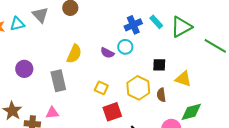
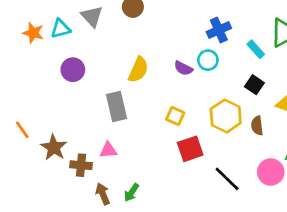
cyan rectangle: (156, 22) -> (256, 49), moved
black square: (159, 65) -> (254, 85), turned 32
purple circle: (24, 69) -> (73, 70), moved

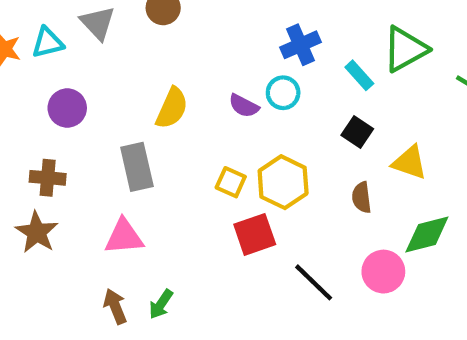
yellow hexagon: (226, 116) -> (283, 182), moved
pink triangle: (108, 150) -> (124, 237), size x1.4
brown cross: (81, 165) -> (48, 178), moved

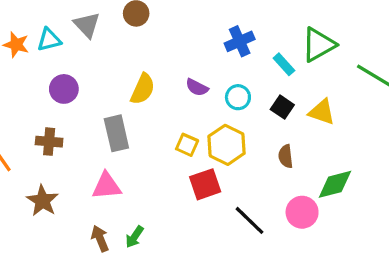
cyan circle: (283, 93) -> (238, 97), moved
yellow triangle: (410, 163) -> (322, 112), moved
brown star: (37, 232) -> (42, 201), moved

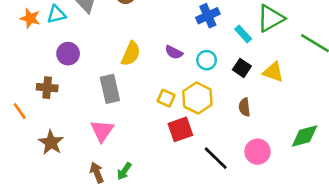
brown cross: (49, 142) -> (47, 88), moved
green diamond: (335, 184) -> (305, 136), moved
pink triangle: (107, 186) -> (102, 131), turned -50

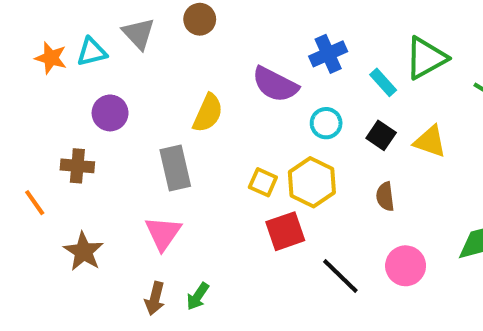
purple semicircle: (174, 52) -> (275, 84), moved, size x1.6
brown arrow: (97, 173) -> (155, 298), turned -144

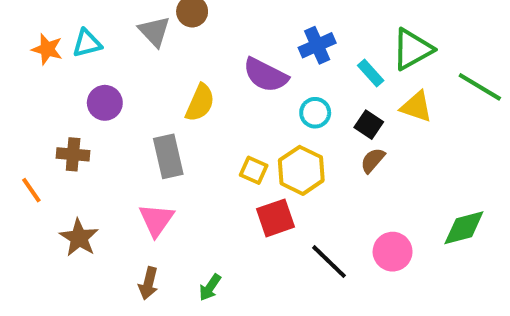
gray triangle: (139, 33) -> (154, 31), moved
yellow triangle: (430, 141) -> (416, 107), moved
brown semicircle: (385, 197) -> (373, 160), moved, turned 48
green arrow: (198, 296) -> (210, 287), moved

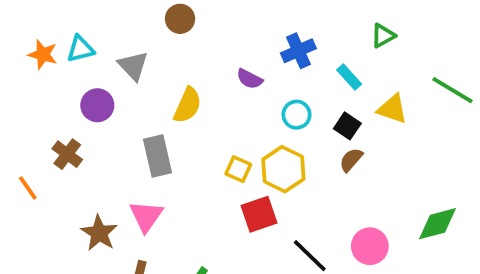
gray triangle: (154, 31) -> (133, 66), moved
green triangle: (412, 49) -> (383, 36), moved, size x0.6
purple semicircle: (266, 75) -> (250, 79), size x0.6
brown cross: (73, 154) -> (67, 154), turned 32
brown star: (79, 238) -> (99, 233), moved

